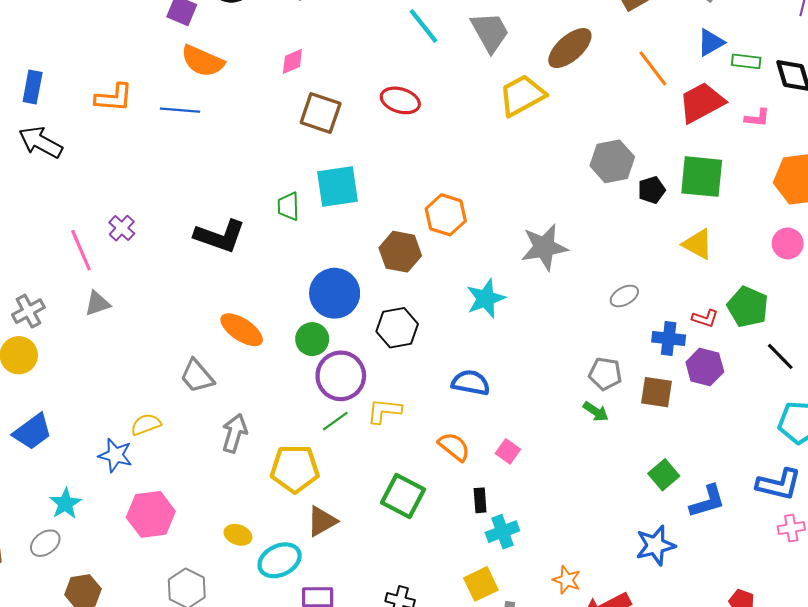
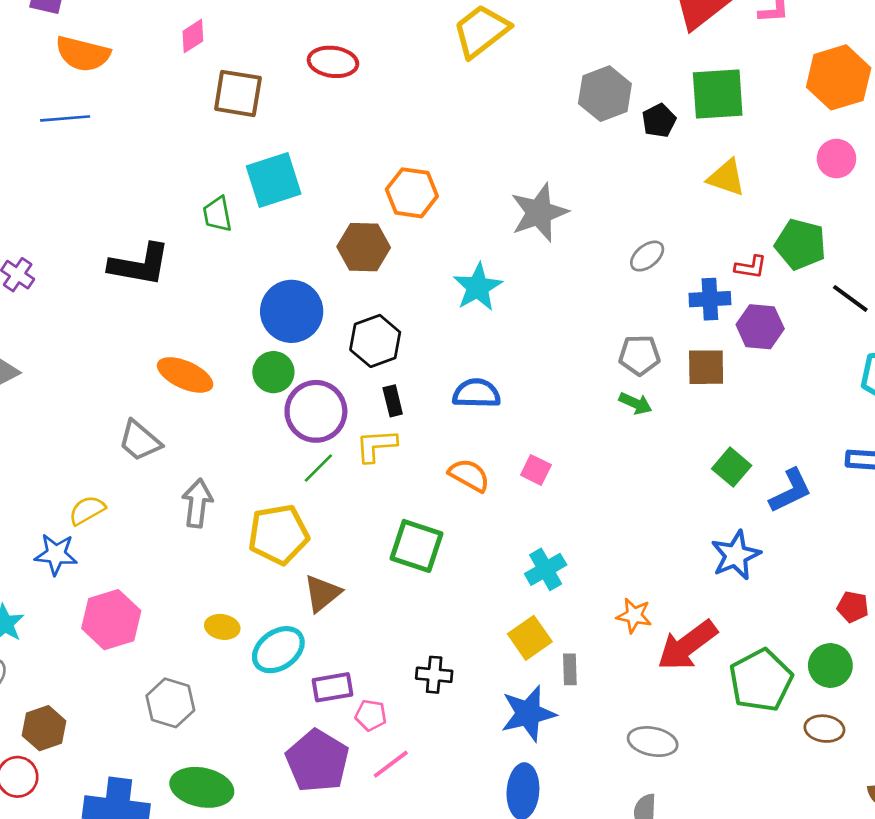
black rectangle: (480, 500) -> (393, 401), moved

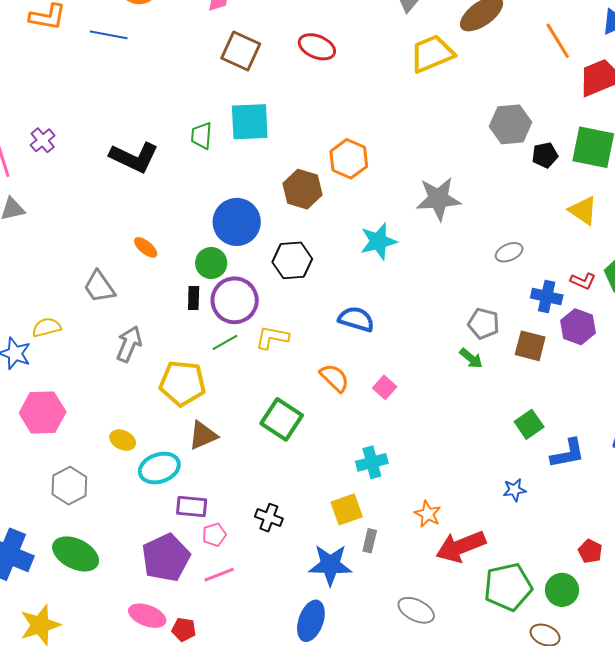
orange ellipse: (185, 375) -> (146, 247), size x0.6
black rectangle: (393, 401) -> (194, 298), moved
blue star: (736, 555) -> (514, 490), size x0.6
pink pentagon: (371, 715) -> (214, 535), turned 30

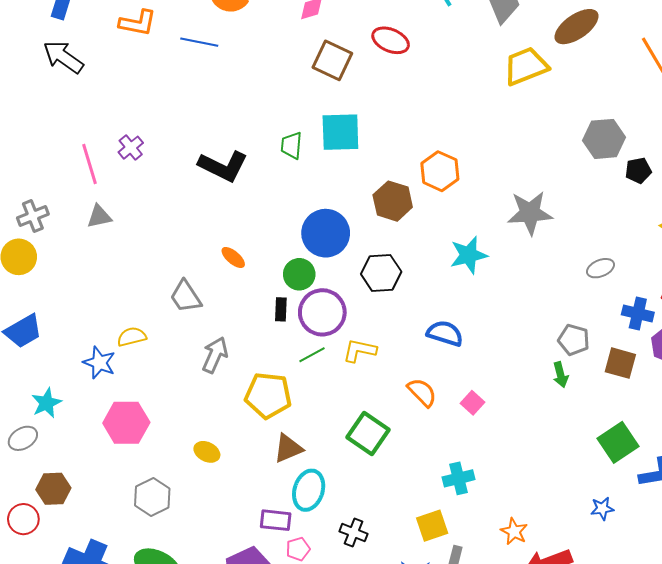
red ellipse: (317, 47) -> (391, 40), moved
green arrow: (471, 358) -> (560, 375), turned 35
green square: (529, 424) -> (618, 442), size x1.4
cyan ellipse: (159, 468) -> (309, 490), moved, turned -54

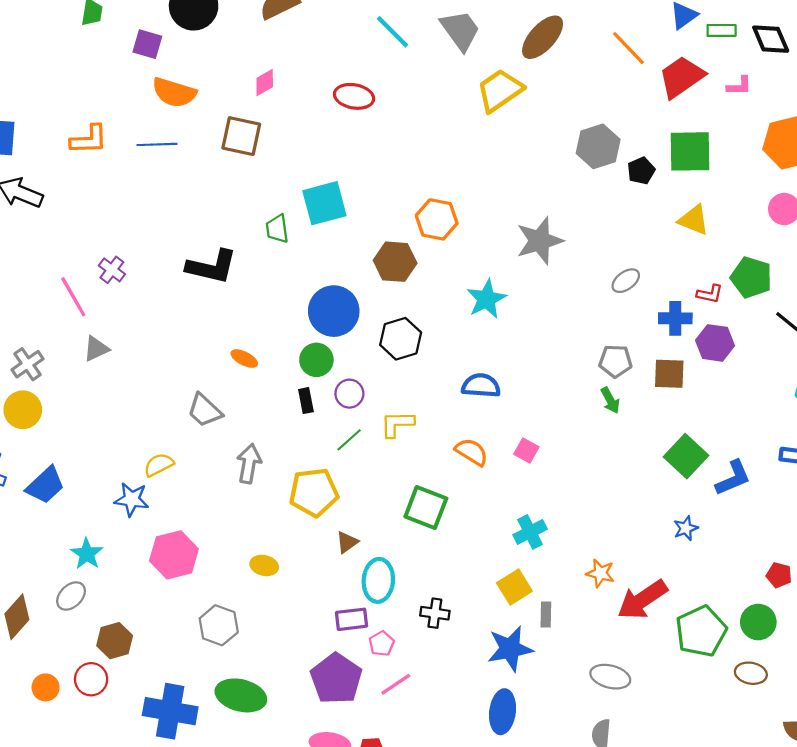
brown square: (332, 60) -> (241, 136), moved
purple circle: (322, 312) -> (349, 394), size x0.6
brown triangle: (288, 448) -> (347, 542), size x0.7

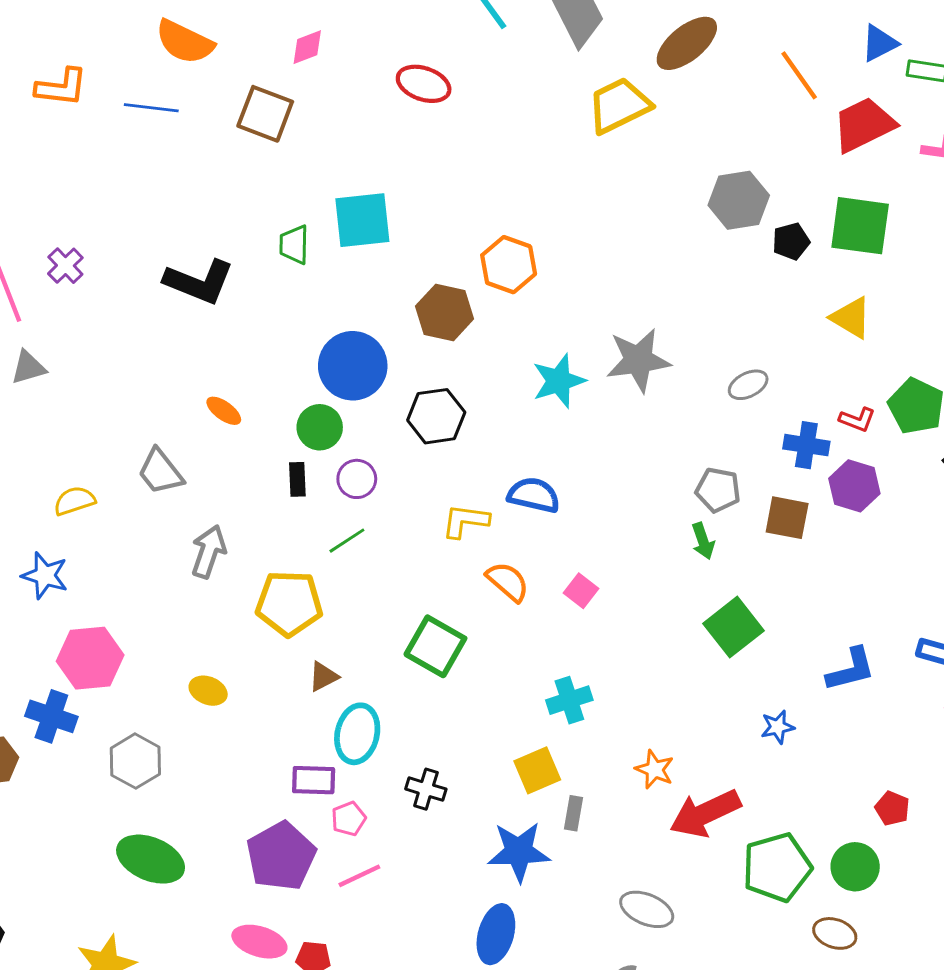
gray star: (540, 241) -> (638, 360), moved
yellow L-shape: (397, 424) -> (465, 521), moved
green square: (686, 456) -> (733, 627), moved
yellow semicircle: (159, 465) -> (74, 501), moved
blue cross: (170, 711) -> (51, 716), moved, size x0.7

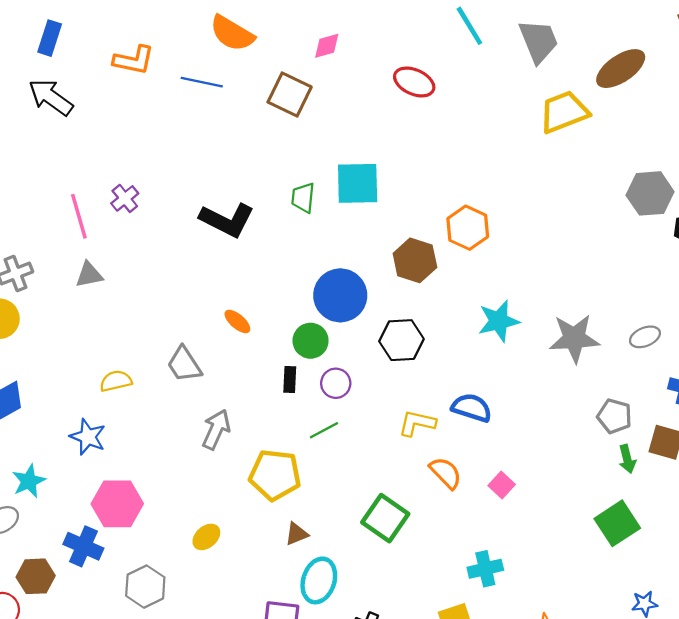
gray star: (638, 360) -> (574, 338), moved
green arrow: (703, 541) -> (627, 459), moved
yellow ellipse: (208, 691) -> (206, 537), turned -68

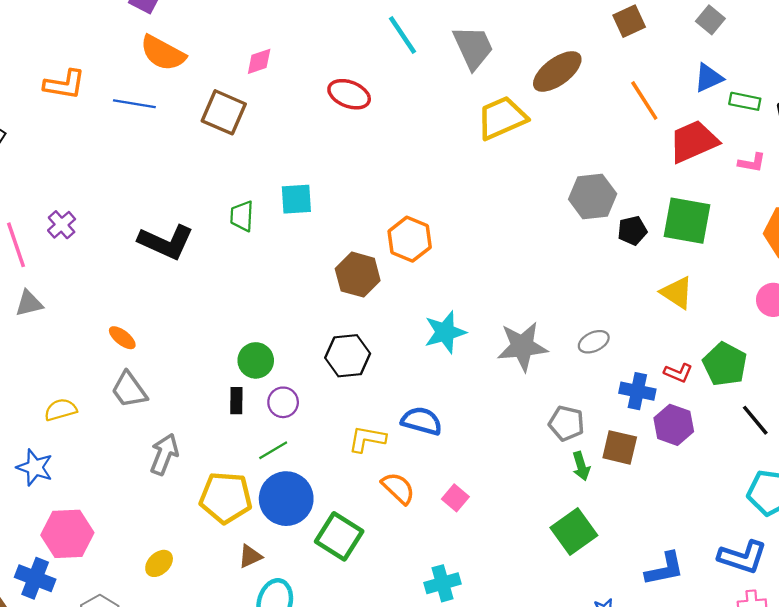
cyan square: (358, 183) -> (296, 199), size x0.7
blue circle: (340, 295) -> (286, 499), moved
orange ellipse: (237, 321) -> (122, 338), moved

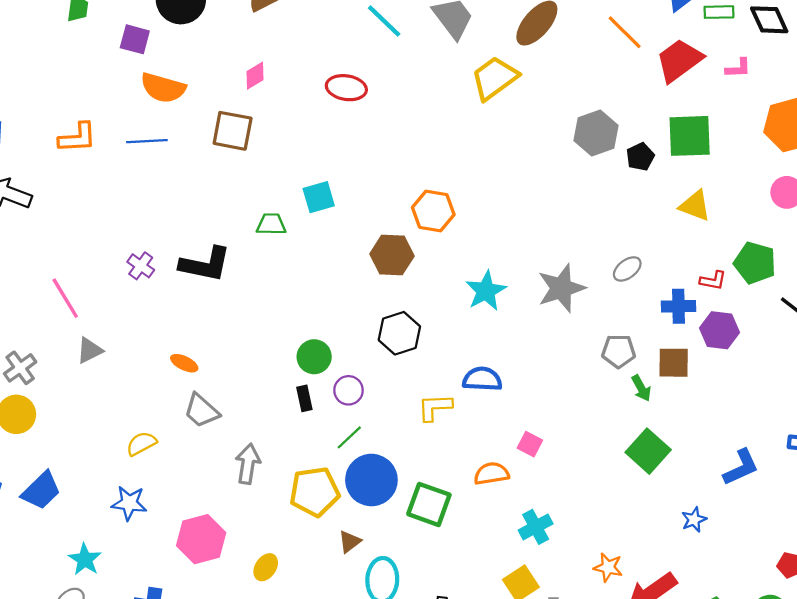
green trapezoid: (242, 216) -> (271, 224), turned 100
purple cross: (62, 225) -> (141, 266), moved
orange semicircle: (398, 488) -> (491, 474), moved, turned -40
pink hexagon: (67, 534) -> (201, 539), moved

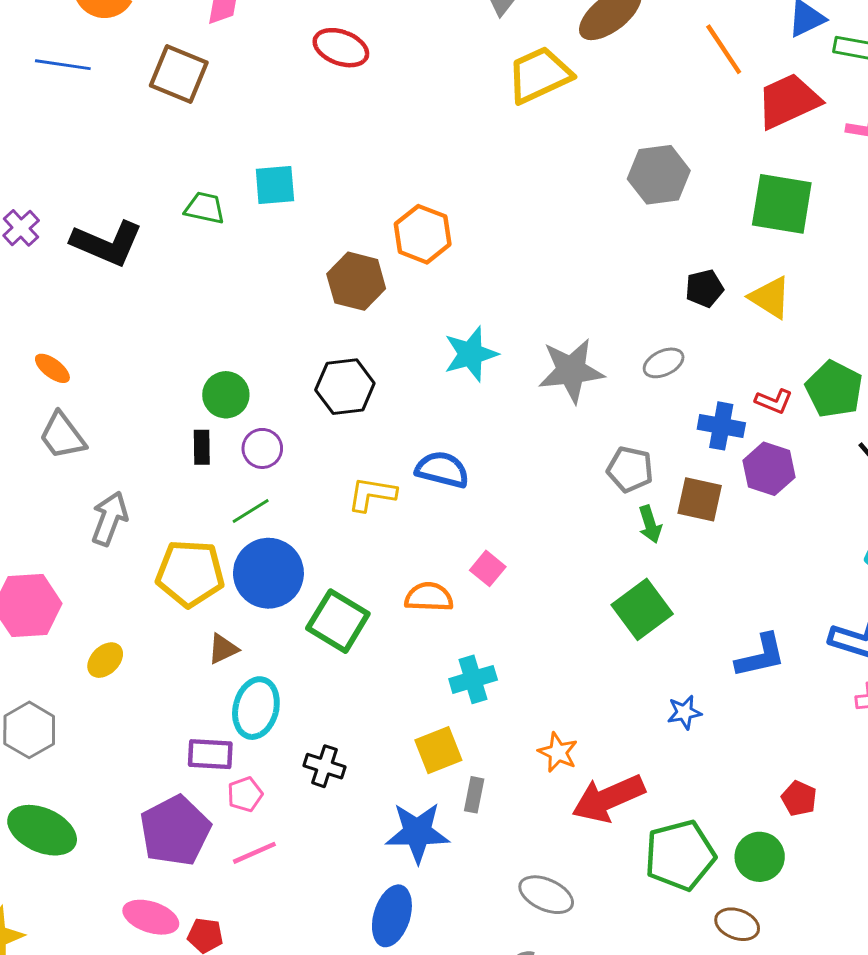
black pentagon: (640, 157) -> (704, 288), moved

